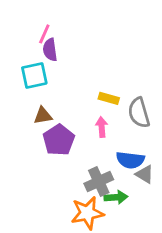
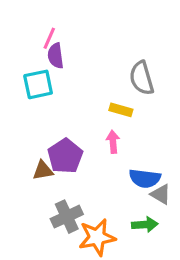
gray semicircle: (139, 113) -> (142, 78), moved
brown triangle: (43, 116) -> (43, 170), moved
gray cross: (99, 181) -> (67, 217), moved
green arrow: (116, 197) -> (145, 225), moved

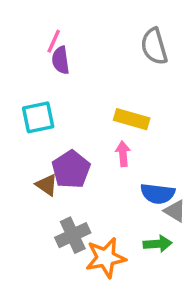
gray semicircle: (142, 78) -> (154, 46), moved
cyan square: (38, 84) -> (38, 117), moved
yellow rectangle: (121, 110) -> (132, 119), size x1.4
brown triangle: (43, 170) -> (47, 185), turned 45

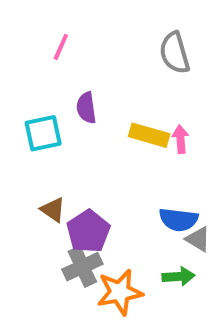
purple semicircle: (61, 60) -> (86, 108), moved
pink arrow: (123, 154) -> (180, 139), moved
purple pentagon: (71, 169) -> (88, 231), moved

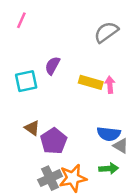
pink line: (61, 47) -> (21, 20), moved
gray semicircle: (175, 53) -> (106, 32), turned 70
purple semicircle: (86, 108) -> (52, 66), turned 36
gray cross: (82, 267) -> (50, 178), moved

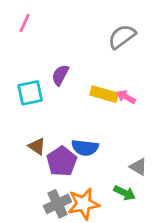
pink arrow: (110, 85) -> (126, 97), turned -56
blue semicircle: (109, 134) -> (85, 148), moved
green arrow: (109, 169) -> (125, 193), turned 30

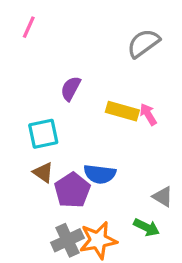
cyan square: (30, 93) -> (43, 134), moved
pink arrow: (126, 97) -> (148, 114), turned 30

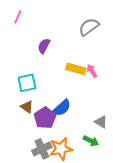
purple semicircle: (71, 88) -> (44, 46), moved
blue semicircle: (100, 174) -> (62, 108), turned -48

